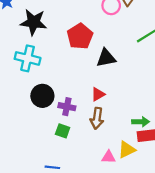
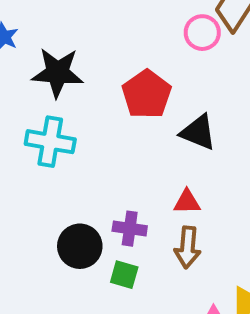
black triangle: (106, 58) -> (198, 132), turned 36
red triangle: (98, 94) -> (187, 202), turned 32
black circle: (42, 96) -> (80, 246), moved

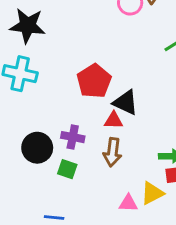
red pentagon: (147, 94) -> (94, 81), moved
black triangle: (198, 132) -> (126, 102), moved

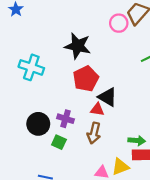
black star: (27, 26) -> (78, 46), moved

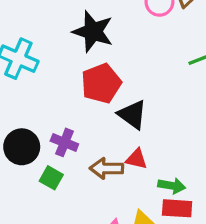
red triangle: (97, 109) -> (136, 159), moved
brown arrow: (94, 133) -> (107, 168), turned 72

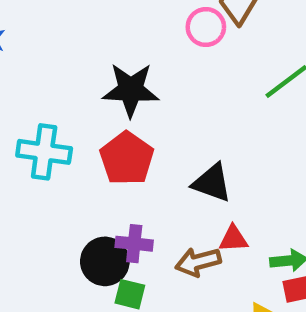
red pentagon: (101, 83) -> (127, 158), moved
black circle: (22, 147) -> (105, 261), moved

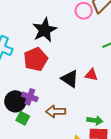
black star: (131, 90) -> (45, 30), turned 30
red triangle: (233, 239) -> (91, 75), moved

